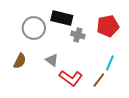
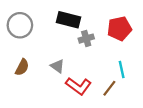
gray circle: (34, 28) -> (20, 25), moved
gray cross: (78, 35) -> (86, 39), turned -32
cyan line: (110, 63) -> (122, 69), turned -35

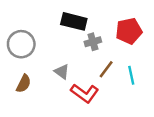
gray circle: (20, 25) -> (21, 44), moved
brown semicircle: (22, 67) -> (24, 84), moved
brown line: (109, 88) -> (106, 69), moved

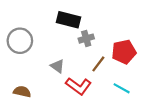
red pentagon: (129, 31) -> (124, 52), moved
cyan line: (131, 75) -> (122, 88), moved, turned -49
brown semicircle: (24, 84) -> (22, 92), moved, turned -105

